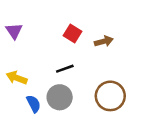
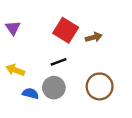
red square: (73, 34) -> (66, 30), size x1.5
blue semicircle: (34, 104) -> (30, 93), turned -49

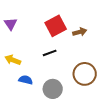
red square: (66, 30) -> (56, 26), turned 30
gray circle: (54, 88) -> (53, 89), moved

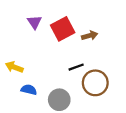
purple triangle: (11, 24) -> (34, 22), moved
black line: (50, 53) -> (76, 67), moved

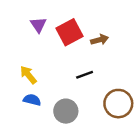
yellow arrow: (14, 67) -> (28, 75), moved, turned 30
brown circle: (95, 83) -> (118, 104), moved

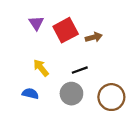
yellow arrow: (28, 75) -> (41, 68), moved
gray circle: (66, 111) -> (71, 94), moved

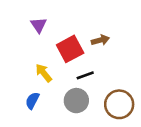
red square: (66, 30) -> (70, 49), moved
blue semicircle: (30, 94) -> (32, 101), turned -77

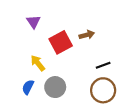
black line: (85, 75) -> (103, 65), moved
gray circle: (76, 101) -> (55, 87), moved

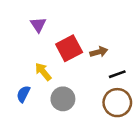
brown arrow: (87, 35) -> (99, 52), moved
blue semicircle: (28, 87) -> (23, 94), moved

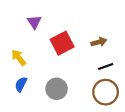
brown arrow: (99, 52) -> (99, 42), moved
yellow arrow: (43, 72) -> (19, 58), moved

